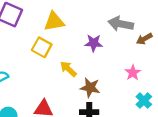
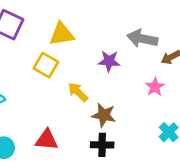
pink star: (133, 73) -> (155, 87), moved

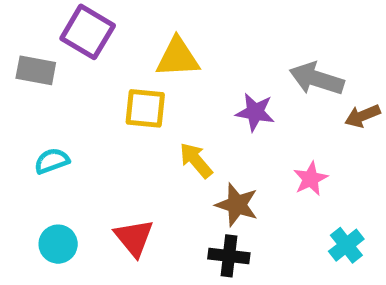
yellow square: (46, 65) -> (145, 108), turned -30
pink star: (155, 87) -> (310, 179), moved
red triangle: (47, 140) -> (134, 238), turned 40

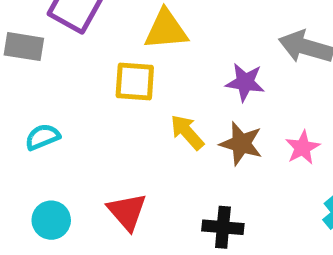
brown star: (237, 205) -> (241, 144), moved

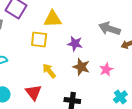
purple star: (245, 82) -> (75, 44), moved
yellow arrow: (187, 132) -> (49, 71), moved

